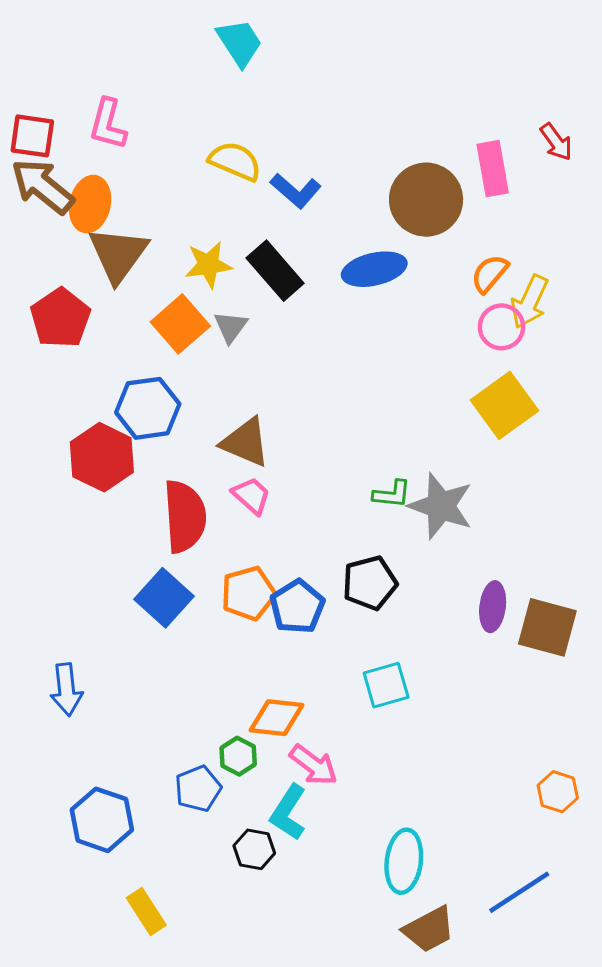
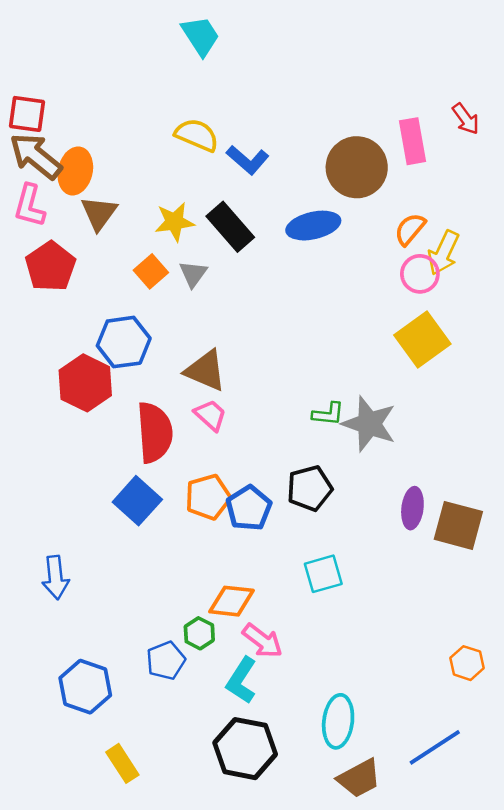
pink L-shape: (108, 124) -> (29, 206), moved
brown triangle: (118, 254) -> (99, 213), size x0.7
orange square: (180, 324) -> (151, 271), size x0.7
black hexagon: (254, 849) -> (245, 749), moved, size x1.8

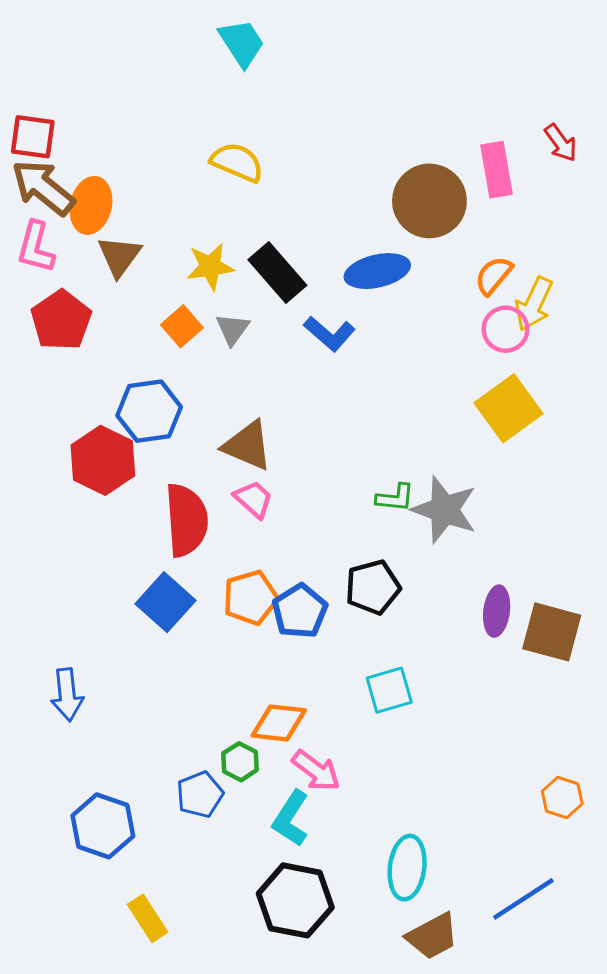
blue L-shape: (248, 160) -> (330, 334), moved

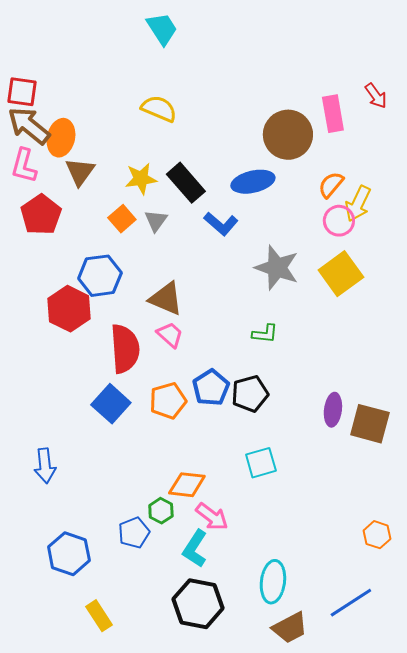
gray star: (444, 510) -> (277, 268), moved
blue pentagon: (300, 611) -> (211, 388), moved

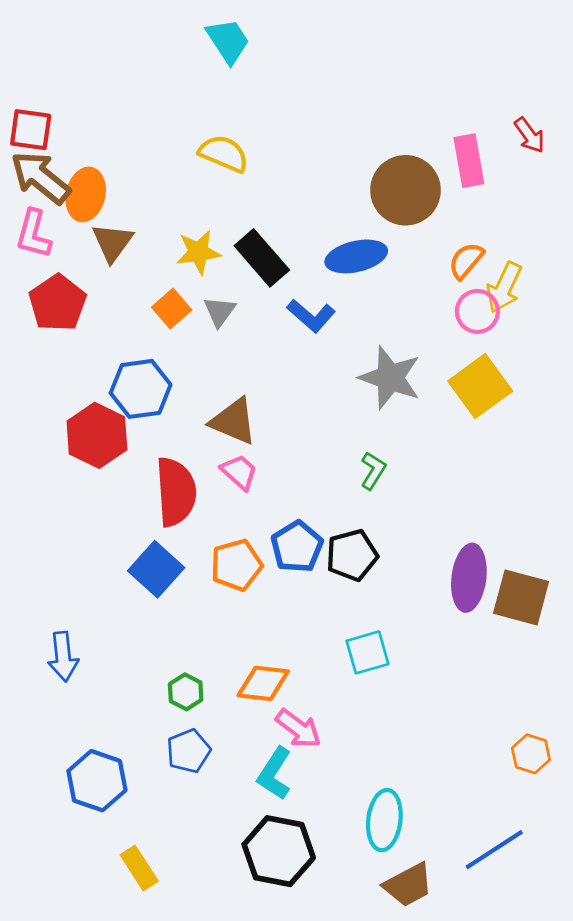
green L-shape: (265, 334) -> (373, 471), turned -64
purple ellipse: (333, 410) -> (469, 578), size x1.4
green hexagon: (161, 511) -> (186, 692), moved

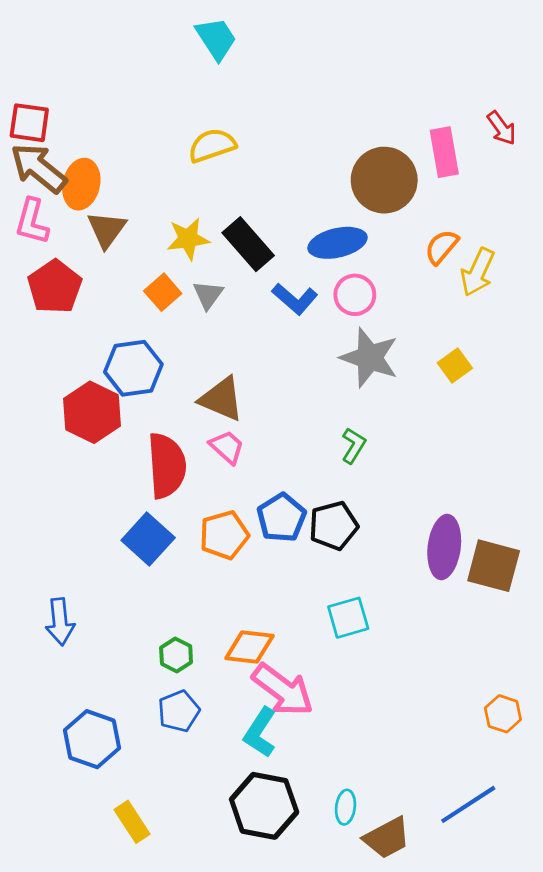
yellow semicircle: (224, 154) -> (212, 145), turned -42
pink circle: (477, 311) -> (355, 295), moved
yellow square: (480, 386) -> (455, 366), size x0.6
pink arrow: (298, 728) -> (283, 690), size x1.4
cyan ellipse: (384, 820) -> (345, 807), moved, size x0.6

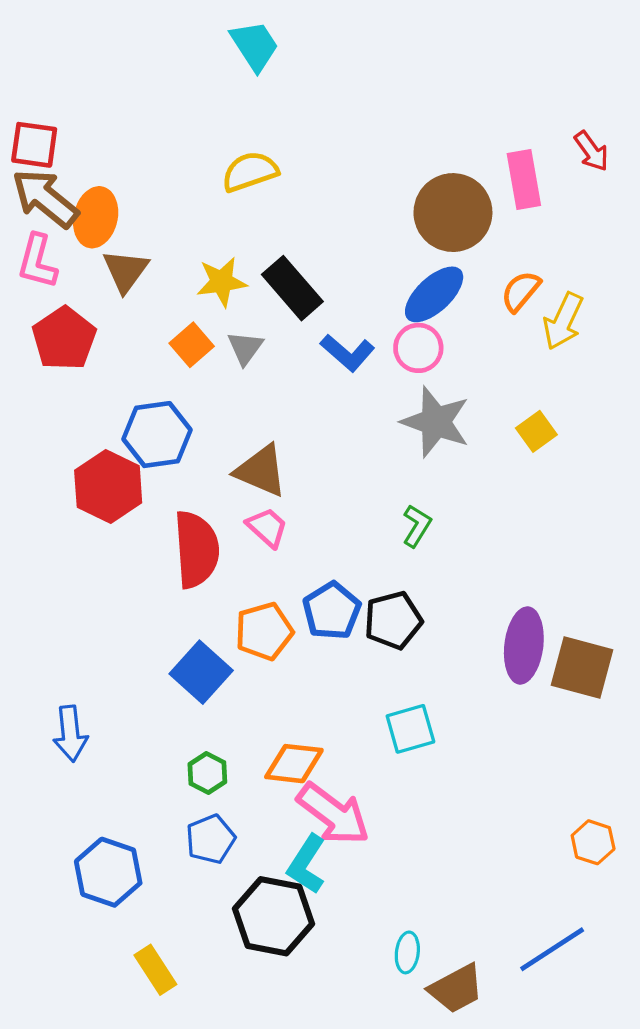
blue ellipse: (337, 243) -> (434, 294), moved, turned -30
blue square: (148, 539) -> (201, 672), moved
black hexagon: (264, 806) -> (273, 916), moved

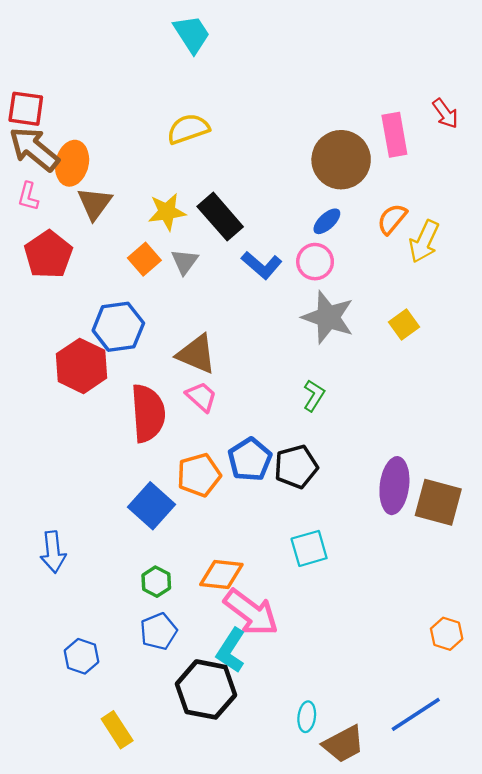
pink L-shape: (37, 261) -> (28, 196), size x0.7
blue ellipse: (434, 294) -> (327, 221), size x0.6
blue hexagon: (108, 872) -> (82, 656), size x0.7

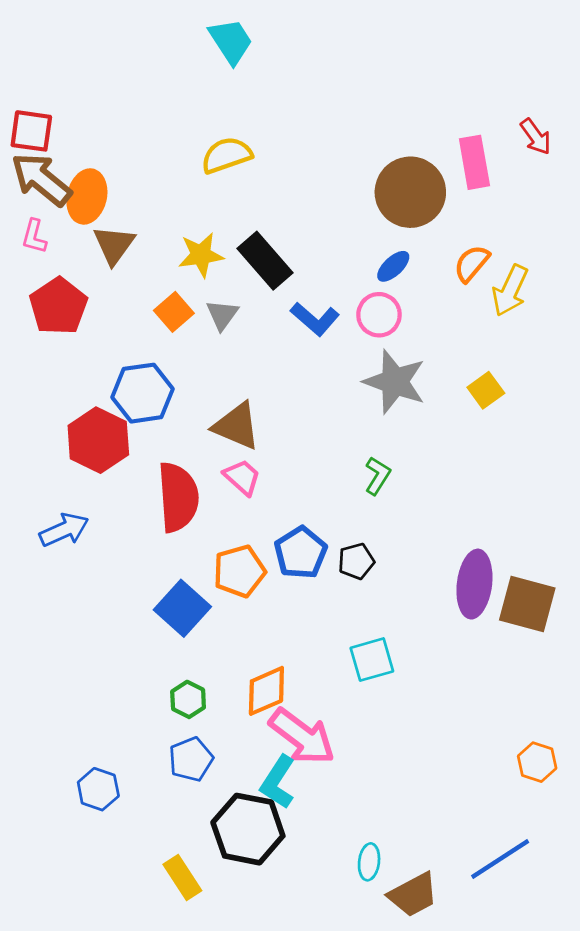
black pentagon: (296, 467) -> (356, 561), size x0.7
blue arrow: (53, 552) -> (64, 530), moved, turned -108
orange diamond: (221, 574) -> (266, 691), turned -30
yellow rectangle: (117, 730) -> (182, 878), moved

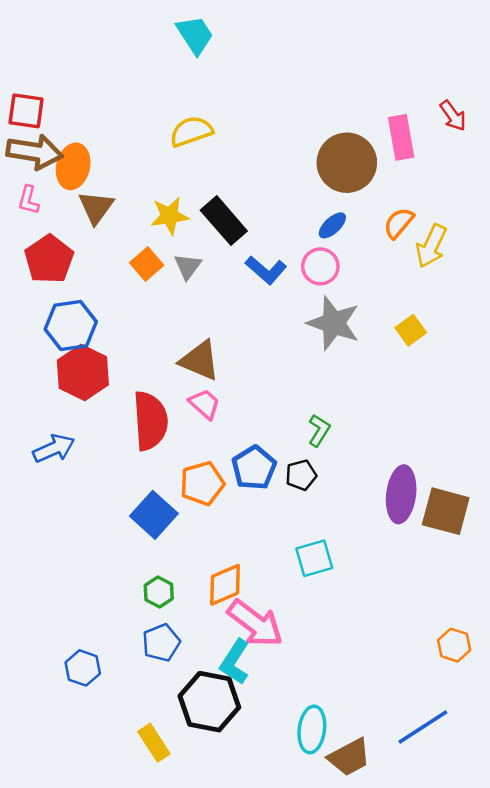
brown arrow: (41, 179) -> (35, 152), turned 150
blue hexagon: (142, 393) -> (71, 325), moved
green L-shape: (378, 476) -> (319, 430), moved
cyan ellipse: (369, 862) -> (312, 729), size x1.5

